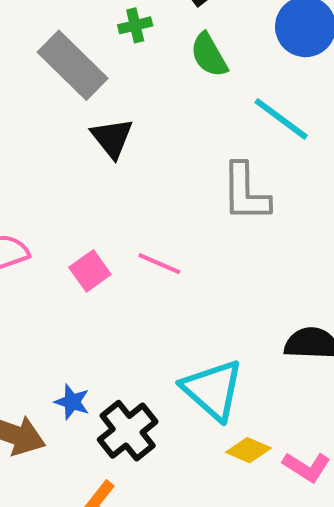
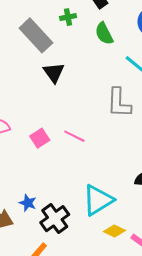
cyan triangle: (213, 390) -> (98, 200), turned 44

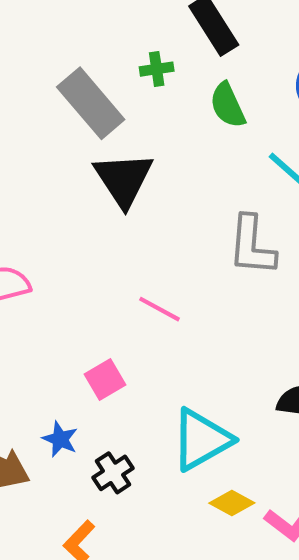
black triangle: (54, 73) -> (124, 179), size x1.4
pink square: (40, 138) -> (105, 380), moved
black cross: (55, 219) -> (113, 473), size x0.7

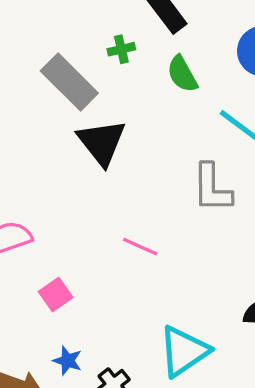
pink square: (105, 380) -> (56, 295), moved

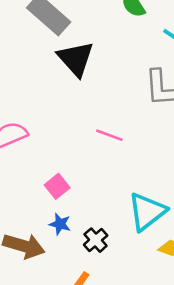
pink square: (56, 295) -> (57, 186), moved

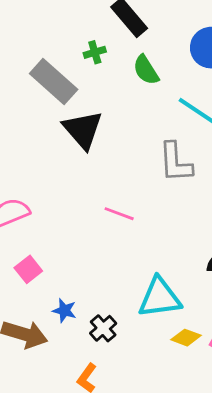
pink square: (57, 186) -> (28, 269), moved
cyan triangle: (147, 212) -> (160, 298), turned 30

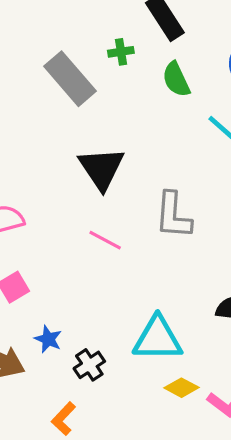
black triangle: (83, 130) -> (101, 168), moved
gray L-shape: (175, 162) -> (173, 215), moved
pink line: (119, 214) -> (105, 240), moved

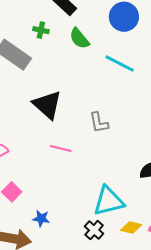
green cross: (121, 52) -> (41, 30), turned 35
gray L-shape: (173, 215) -> (99, 123), size x0.7
black cross: (89, 365) -> (94, 230), moved

